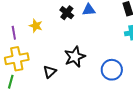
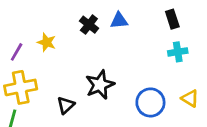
purple line: (14, 33) -> (17, 52), turned 40

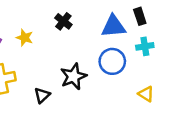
blue triangle: (119, 20) -> (114, 26), moved, size x1.5
yellow triangle: (190, 98) -> (146, 94), moved
blue circle: (150, 102) -> (112, 61), moved

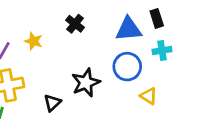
yellow triangle: (146, 94) -> (149, 96), moved

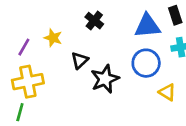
black triangle: (52, 103) -> (80, 60), moved

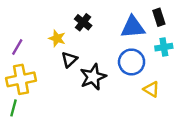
yellow star: (53, 38) -> (57, 38), moved

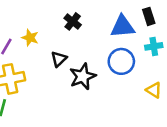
yellow star: (57, 38) -> (30, 38), moved
yellow triangle: (151, 89) -> (154, 90), moved

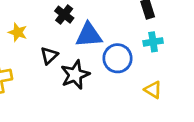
blue triangle: (123, 26) -> (89, 35), moved

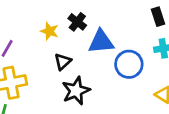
yellow star: (18, 32) -> (49, 31), moved
black star: (75, 75) -> (76, 91), moved

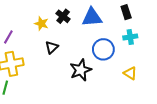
blue triangle: (101, 42) -> (92, 17), moved
black star: (76, 91) -> (81, 70), moved

